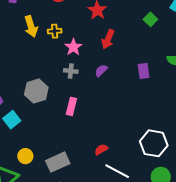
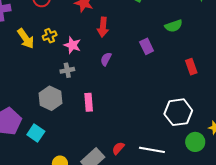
gray cross: (71, 71) -> (67, 70), moved
red semicircle: (101, 149) -> (118, 148), moved

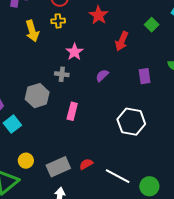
red arrow: (103, 27) -> (122, 41), moved
yellow cross: (50, 36) -> (58, 21), moved
white hexagon: (178, 112) -> (131, 122), moved
green circle: (195, 142) -> (149, 186), moved

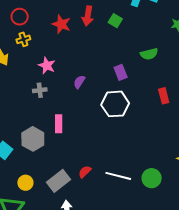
red arrow: (122, 41) -> (88, 16), moved
gray hexagon: (37, 96) -> (33, 139), moved
white hexagon: (131, 122) -> (115, 104), moved

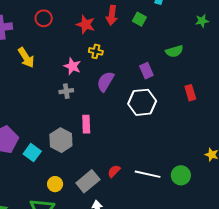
yellow cross: (23, 39) -> (96, 51), moved, turned 32
purple semicircle: (79, 82) -> (105, 82), size x1.5

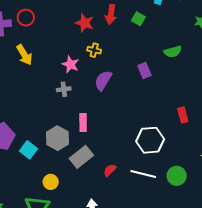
red circle: (44, 18) -> (26, 18), moved
red rectangle: (190, 93) -> (183, 115), moved
white hexagon: (142, 102) -> (150, 140), moved
gray rectangle: (88, 181) -> (81, 157), moved

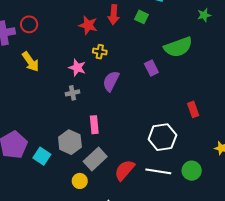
green semicircle: (173, 52) -> (178, 47), size x1.6
red semicircle: (110, 170) -> (125, 170), size x1.6
yellow circle: (51, 182) -> (80, 181), moved

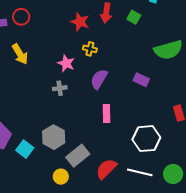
purple rectangle: (151, 68) -> (141, 80), moved, turned -42
pink rectangle: (94, 125) -> (107, 114), moved

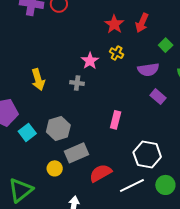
green square: (134, 17) -> (166, 45), moved
yellow arrow: (20, 54) -> (38, 80), moved
purple semicircle: (99, 79) -> (148, 70), moved, turned -145
white line: (140, 172) -> (132, 185), turned -55
green circle: (173, 174) -> (165, 185), moved

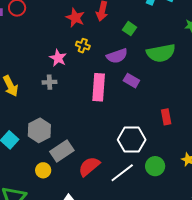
pink rectangle: (116, 120) -> (99, 87), moved, size x1.5

